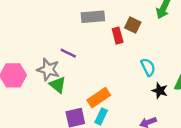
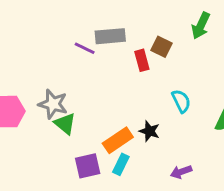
purple line: (68, 53) -> (85, 48), moved
black star: (160, 91) -> (149, 131), moved

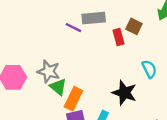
black star: (149, 131) -> (124, 93), size x1.5
orange rectangle: (118, 140) -> (73, 99), moved, turned -30

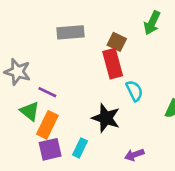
purple line: (73, 28) -> (47, 92), moved
red rectangle: (119, 37) -> (113, 64), moved, size x1.5
gray star: (49, 71) -> (17, 72), moved

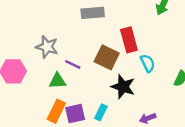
brown square: (117, 42) -> (107, 57), moved, size x1.5
green triangle: (30, 111) -> (58, 81), turned -42
orange rectangle: (47, 125) -> (56, 111), moved

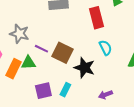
red rectangle: (129, 40) -> (96, 18), moved
brown square: (107, 57) -> (62, 53), moved
orange rectangle: (56, 111) -> (13, 69), moved

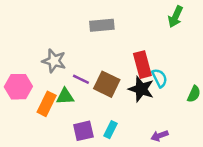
red rectangle: (96, 18) -> (142, 65), moved
black star: (84, 68) -> (141, 89), moved

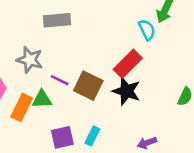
gray rectangle: (102, 25) -> (57, 20), moved
red rectangle: (142, 65) -> (128, 64), turned 60
cyan semicircle: (160, 78) -> (147, 30), moved

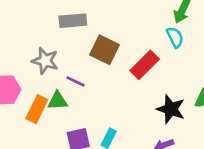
cyan semicircle: (147, 30) -> (175, 37), moved
brown square: (88, 86) -> (105, 50), moved
black star: (126, 91) -> (171, 109), moved

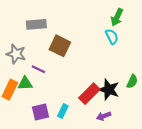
red rectangle: (145, 65) -> (89, 94), moved

